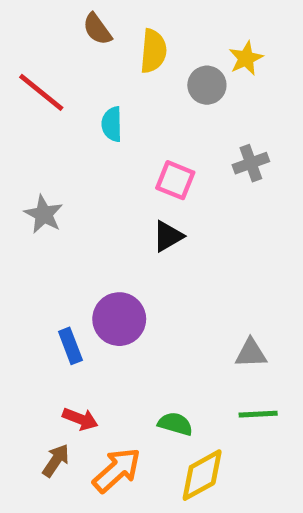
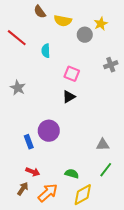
yellow semicircle: (153, 51) -> (63, 21), turned 96
gray cross: (251, 163) -> (111, 65), moved
green line: (258, 414) -> (106, 170), turned -49

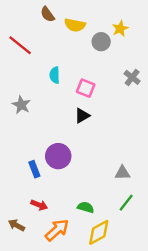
cyan semicircle: (46, 51) -> (55, 75), moved
gray cross: (111, 65) -> (132, 77), turned -32
brown arrow: (23, 189) -> (17, 225), moved, turned -96

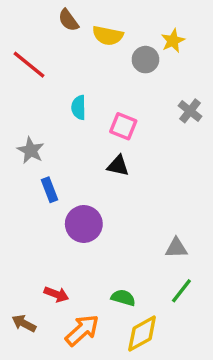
black triangle: (82, 116) -> (118, 166), turned 42
blue rectangle: (34, 169) -> (50, 190), moved

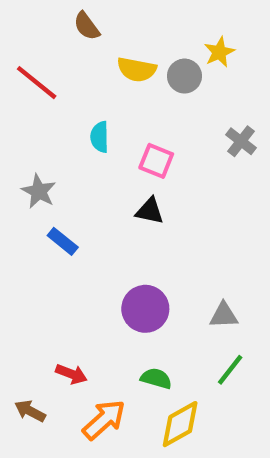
yellow semicircle: (108, 36) -> (137, 70), moved
blue rectangle: (50, 190) -> (63, 241), turned -30
purple circle: (84, 224) -> (145, 309), moved

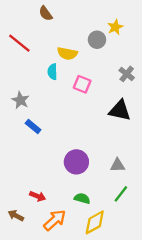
yellow semicircle: (137, 70) -> (67, 53), moved
black triangle: (150, 211) -> (120, 111), moved, size x1.5

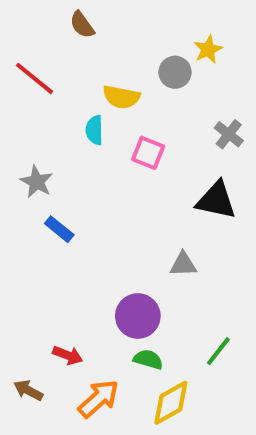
purple circle: (76, 162) -> (138, 316), moved
gray triangle: (118, 165) -> (183, 264), moved

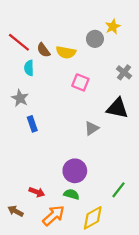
brown semicircle: (82, 25) -> (44, 50), moved
cyan semicircle: (94, 130) -> (29, 68), moved
blue rectangle: (59, 229) -> (32, 124), turned 32
gray triangle: (183, 264) -> (92, 128), moved, turned -32
green semicircle: (148, 359) -> (71, 194), moved

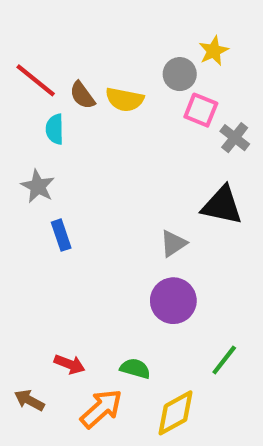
pink square: (80, 82) -> (201, 110), moved
purple circle: (75, 171) -> (173, 301), moved

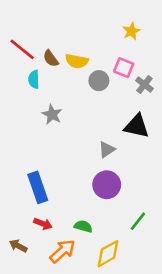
gray circle: (180, 74) -> (99, 81), moved
gray star: (38, 186) -> (52, 114), moved
blue rectangle: (61, 235) -> (38, 187), moved, size x1.6

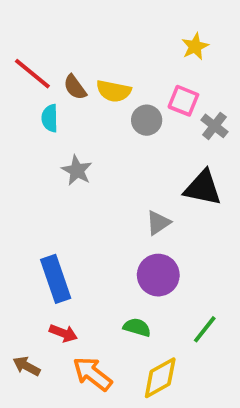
green semicircle: (83, 226) -> (137, 327), moved
orange arrow: (62, 251) -> (92, 374), turned -100

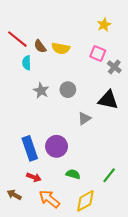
gray circle: (147, 120) -> (68, 90), moved
purple circle: (158, 275) -> (57, 146), moved

